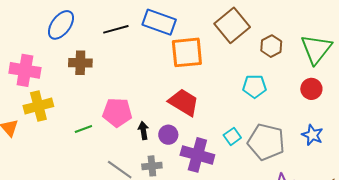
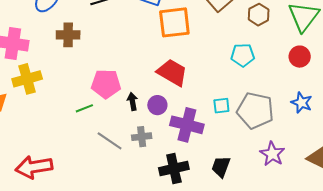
green line: (83, 129) -> (84, 108), moved
cyan square: (232, 136) -> (221, 106), turned 30

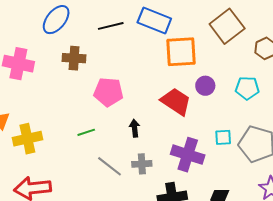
yellow cross: (27, 79) -> (27, 139), moved
pink pentagon: (106, 84) -> (108, 92), moved
purple circle: (157, 105) -> (205, 86), moved

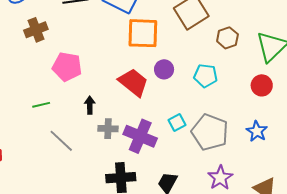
brown cross: (74, 58) -> (36, 30), turned -30
cyan square: (223, 137) -> (177, 122), turned -30
gray cross: (142, 164) -> (108, 129), moved

